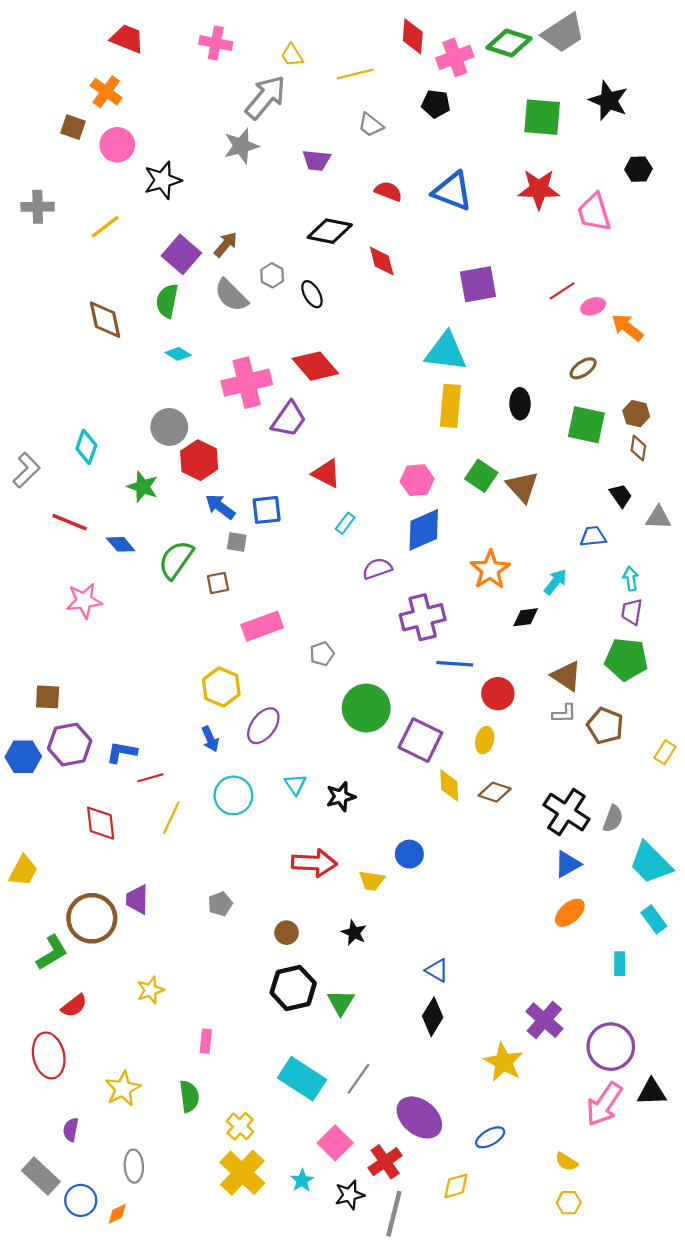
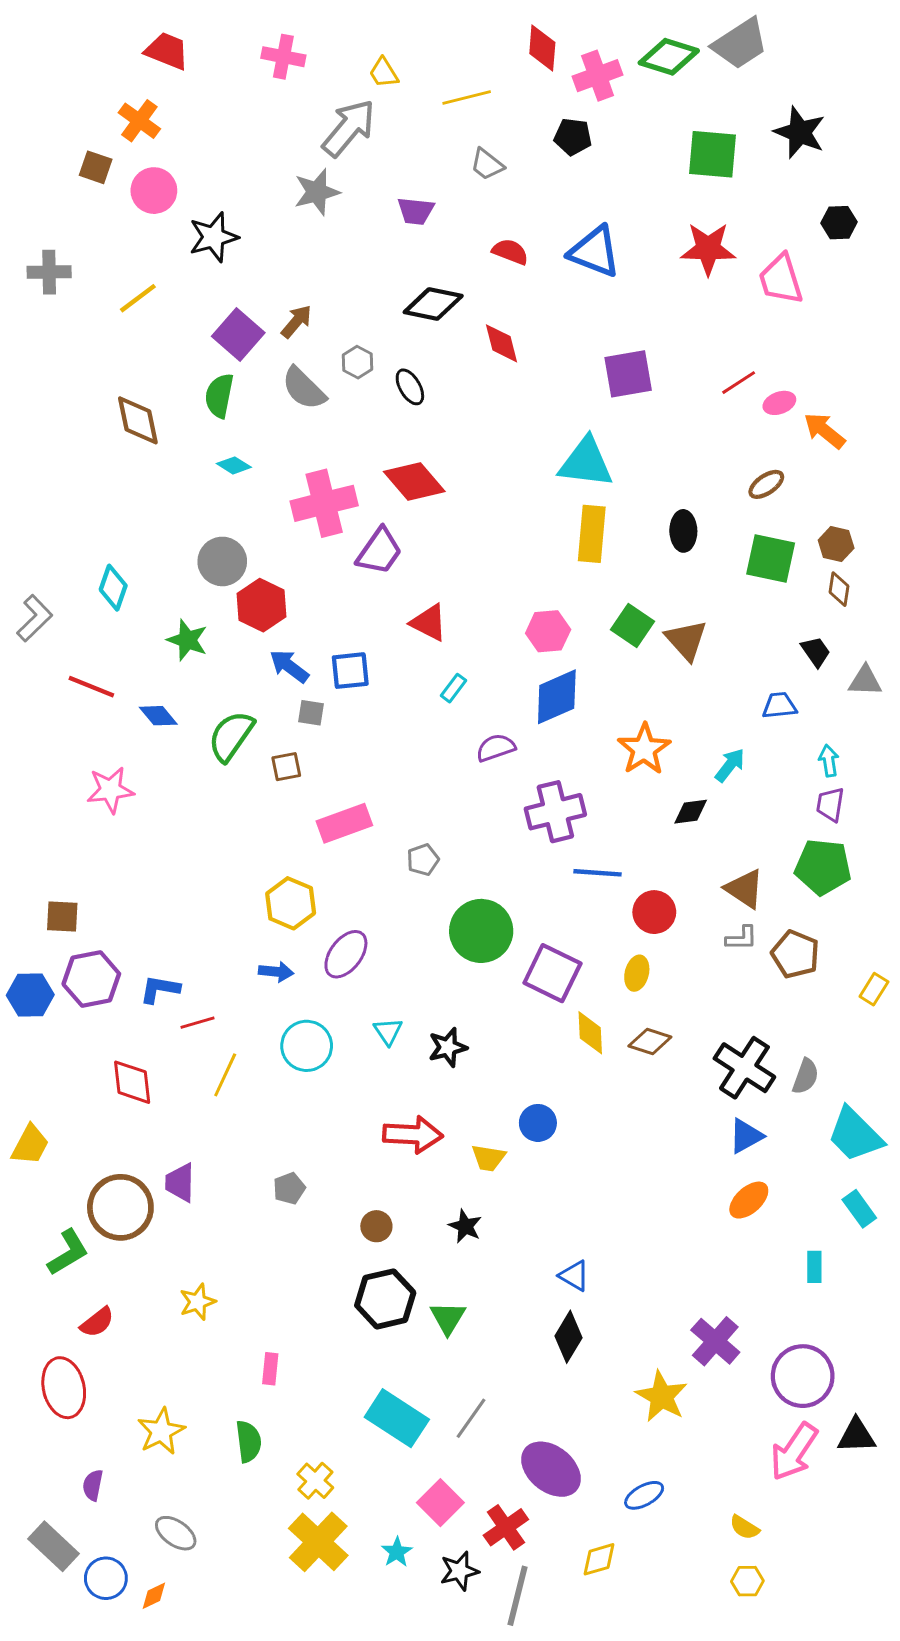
blue arrow: (210, 739) -> (276, 972), turned -60
gray ellipse: (134, 1166) -> (176, 1533), turned -52

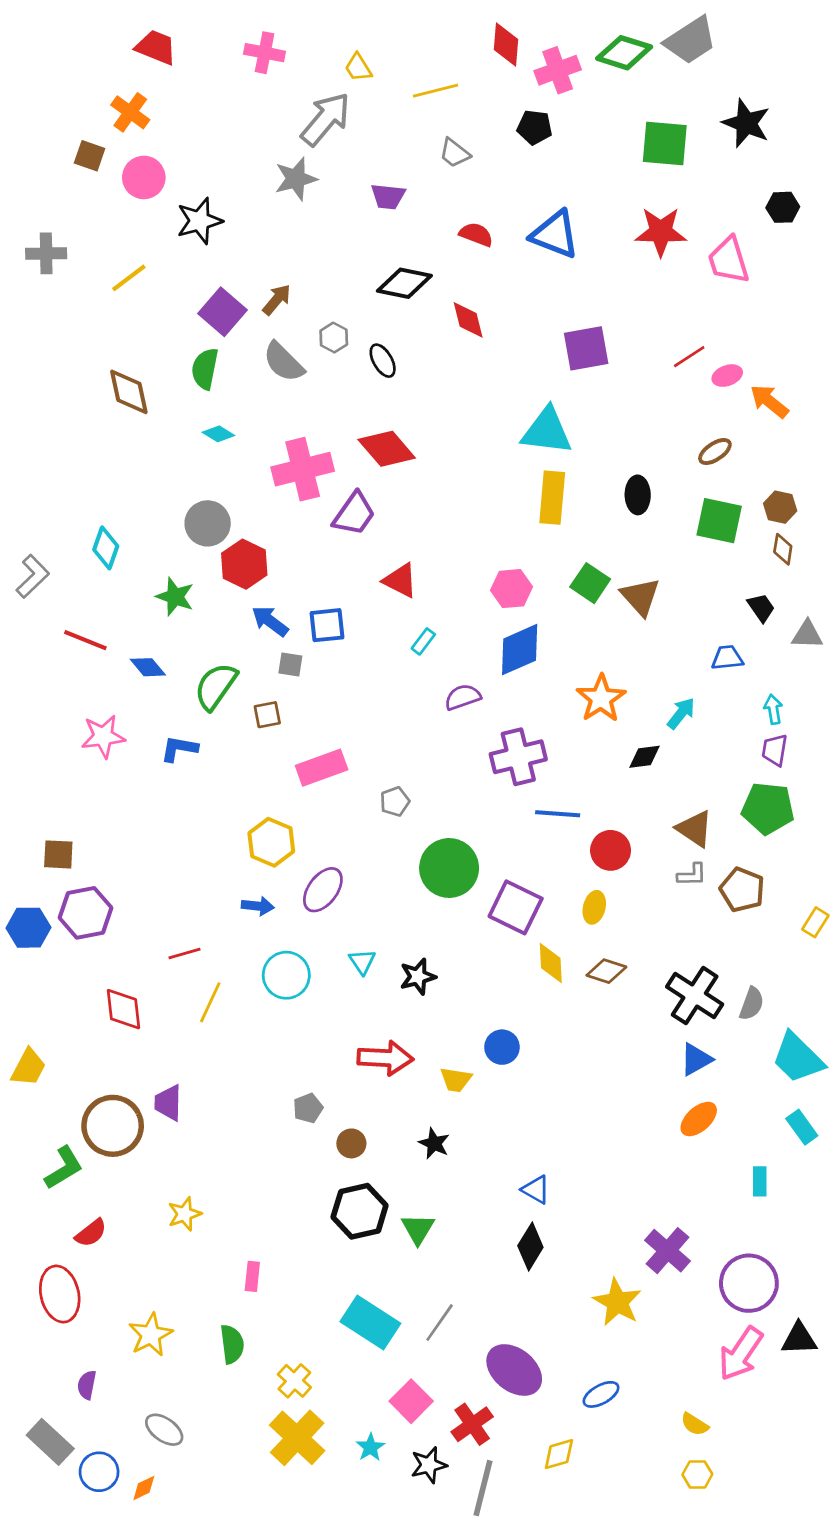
blue L-shape: (160, 989) -> (179, 749), moved
gray pentagon: (289, 1188) -> (308, 1108), moved

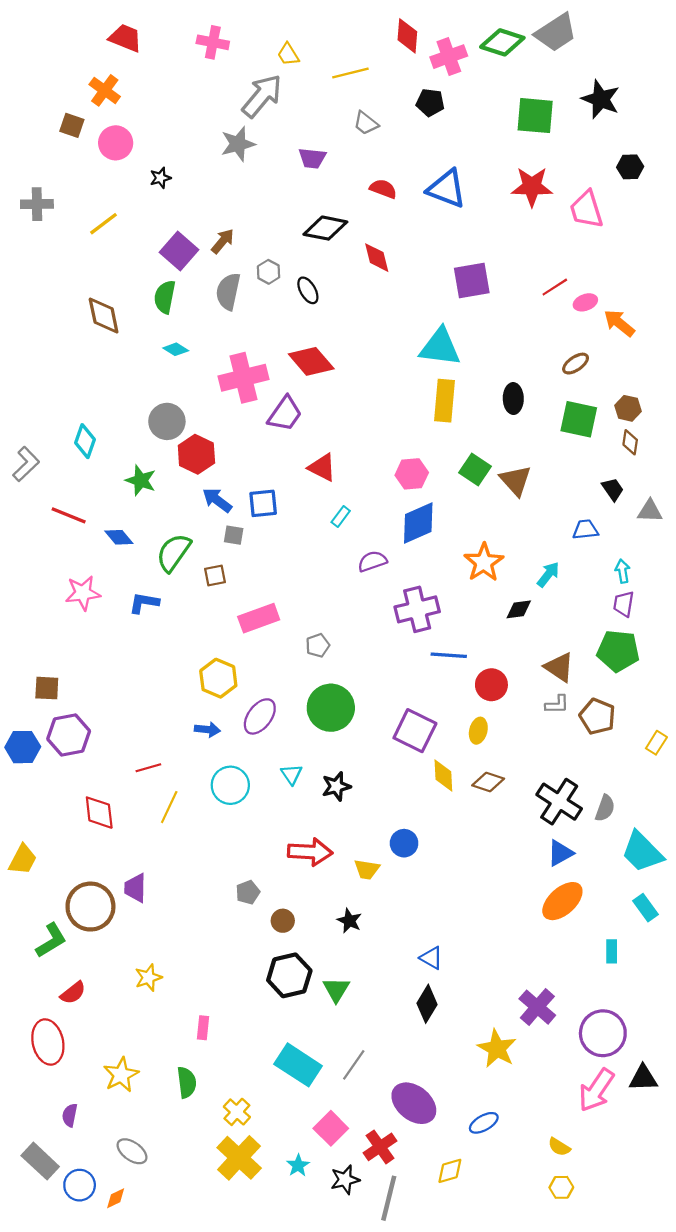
black star: (199, 221) -> (160, 178), size x0.6
gray semicircle: (284, 362) -> (228, 291), turned 57
green circle: (449, 868) -> (331, 708), moved
orange ellipse: (699, 1119) -> (562, 901), size x1.4

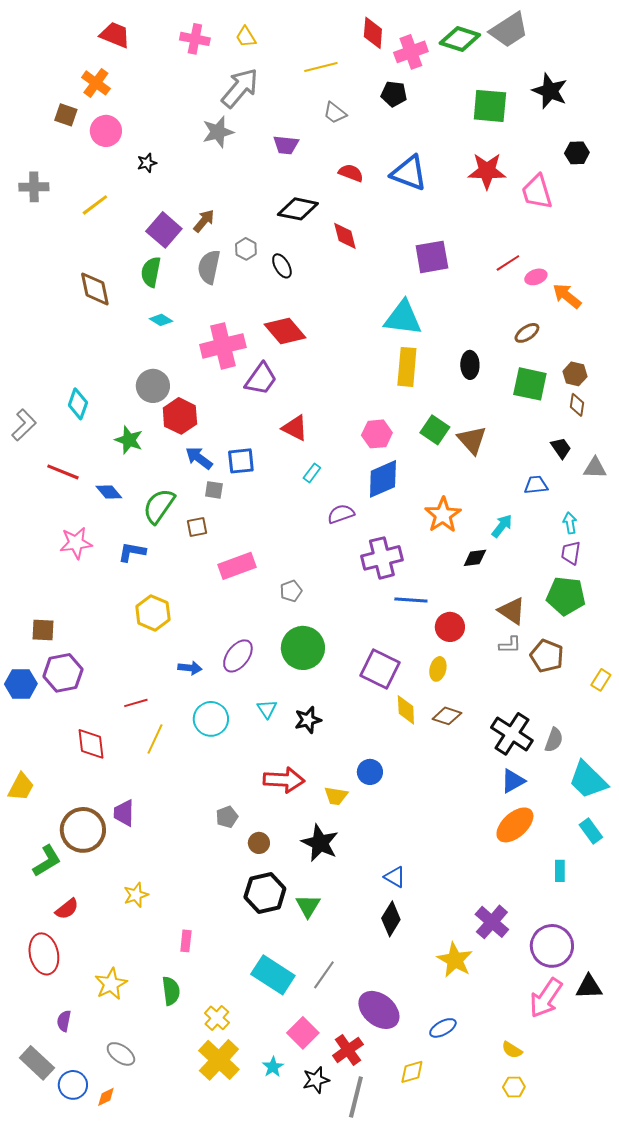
yellow trapezoid: (288, 54) -> (246, 37), moved
yellow hexagon: (218, 678) -> (153, 613), moved
black star: (349, 921) -> (320, 843), size x1.6

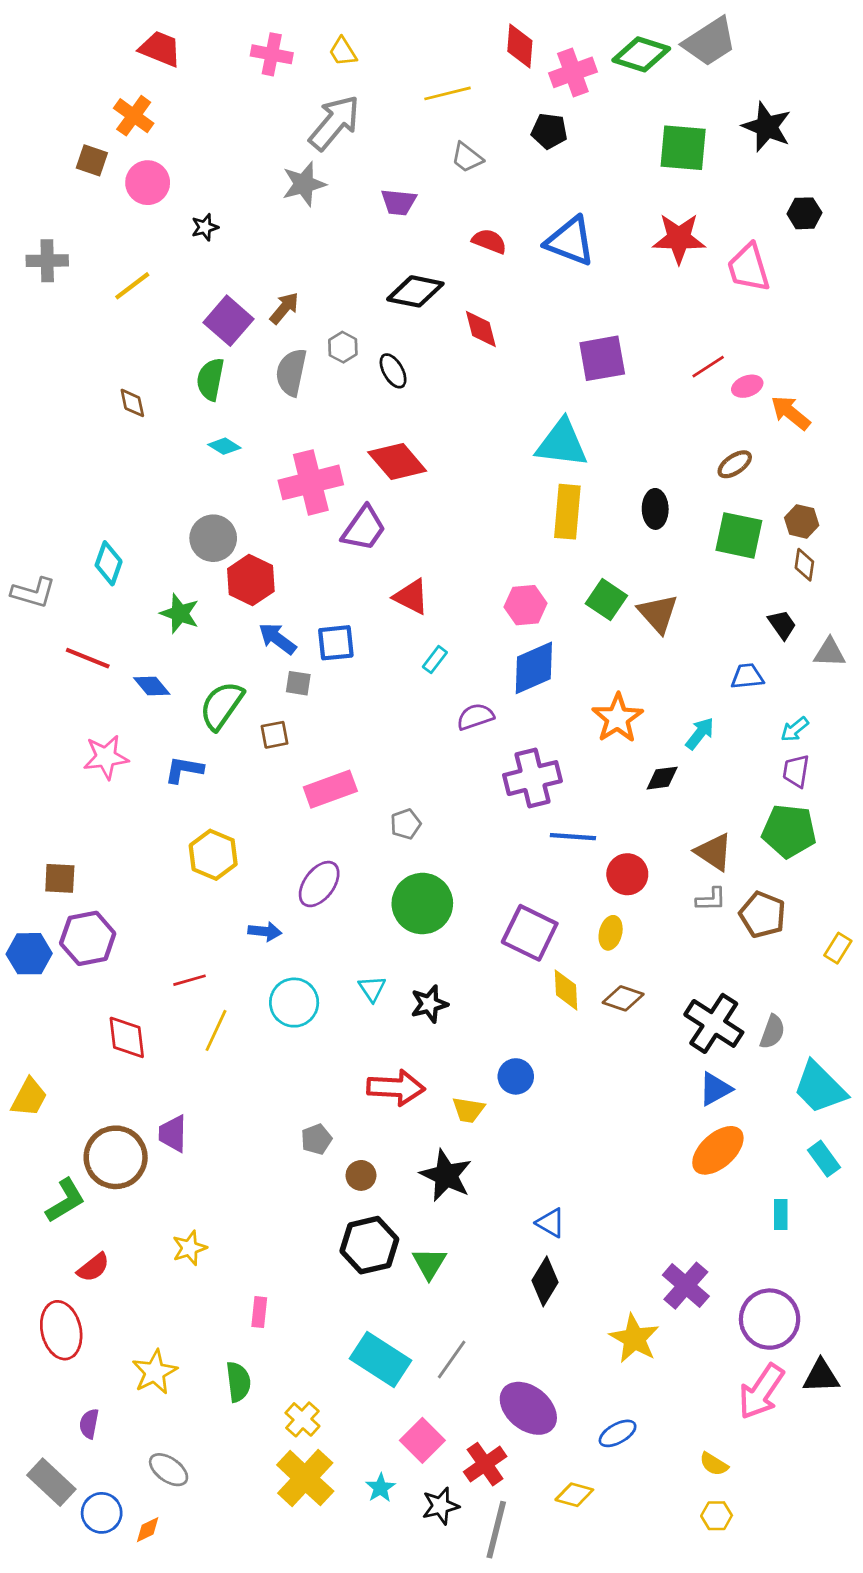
brown diamond: (95, 289) -> (132, 403), size x0.6
gray L-shape: (24, 425) -> (33, 593), turned 60
cyan arrow: (570, 523) -> (795, 729), turned -120
purple ellipse: (238, 656) -> (319, 884), moved
yellow diamond: (412, 1072) -> (574, 1495), turned 32

